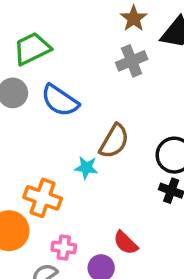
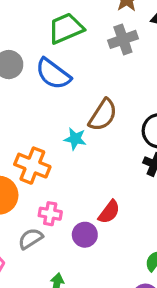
green trapezoid: (32, 49) -> (66, 28), moved
red semicircle: (126, 243) -> (109, 212), turned -100

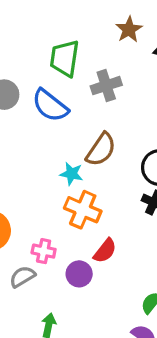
green trapezoid: (66, 28) -> (65, 58), turned -60
gray cross: (123, 39) -> (106, 86), moved
orange cross: (32, 166) -> (83, 210), moved

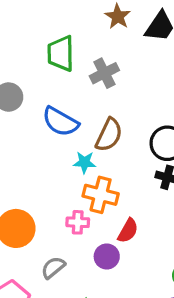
blue semicircle: (50, 105) -> (60, 122), moved
pink cross: (44, 251) -> (78, 222), moved

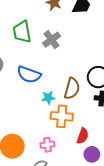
brown semicircle: (109, 135) -> (72, 89), moved
pink cross: (78, 222) -> (47, 145), moved
purple circle: (107, 256) -> (92, 154), moved

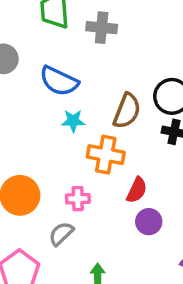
gray cross: (52, 40) -> (102, 28), turned 36
cyan star: (48, 98) -> (73, 121), moved

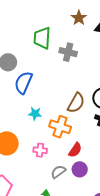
blue semicircle: (59, 81) -> (23, 83), moved, turned 80
cyan star: (73, 121) -> (35, 114), moved
gray semicircle: (61, 234) -> (58, 172), moved

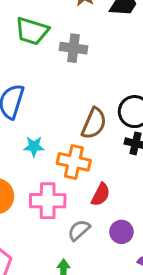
green trapezoid: (42, 38) -> (32, 31), turned -70
pink cross: (40, 150) -> (48, 201), size x1.6
purple circle: (80, 169) -> (121, 232), moved

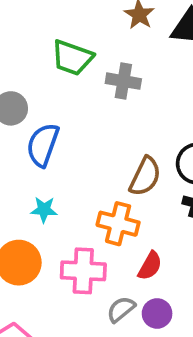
cyan star: (34, 146) -> (44, 210), moved
purple circle: (121, 232) -> (157, 313), moved

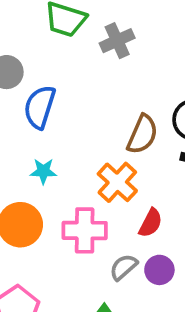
gray cross: (123, 81) -> (117, 41), turned -32
orange cross: (118, 224) -> (117, 182), turned 30

